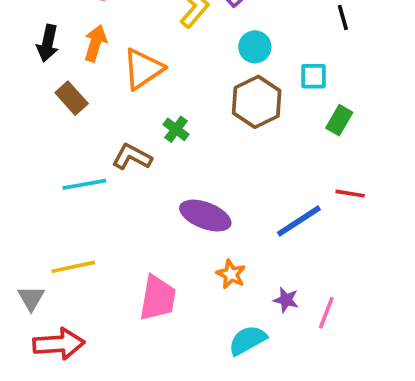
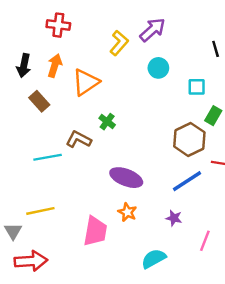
brown hexagon: (257, 102) -> (189, 139), moved
orange star: (231, 274) -> (127, 212), moved
purple star: (286, 300) -> (174, 218), moved

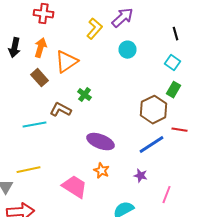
cyan square: (197, 87) -> (172, 63), moved, turned 35
brown rectangle: (39, 101) -> (40, 78), moved
pink trapezoid: (95, 231) -> (74, 187), turned -68

